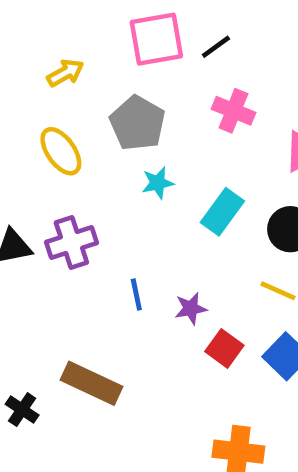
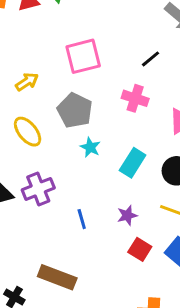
black line: (216, 47) -> (150, 59), moved
cyan star: (158, 183) -> (90, 147), turned -30
purple star: (191, 309) -> (127, 215), moved

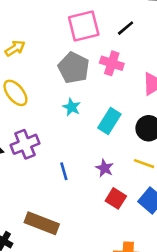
pink square: (83, 56) -> (84, 26), moved
gray pentagon: (75, 110) -> (74, 68), moved
purple star: (127, 215) -> (105, 168), turned -30

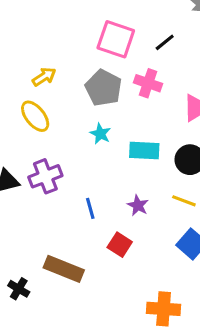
pink square: (84, 26) -> (116, 39), turned 32
yellow arrow: (15, 48) -> (44, 77), moved
cyan rectangle: (109, 121) -> (144, 150), turned 60
red square: (116, 198) -> (120, 245), moved

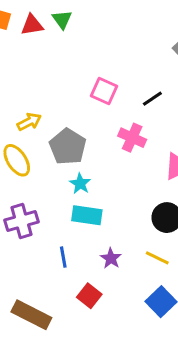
pink square: (116, 39) -> (104, 91), size x0.7
gray pentagon: (103, 88) -> (68, 147), moved
cyan rectangle: (144, 150) -> (87, 215), moved

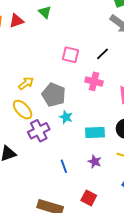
green triangle: (62, 19) -> (45, 12), moved
cyan rectangle: (87, 215) -> (95, 132), moved
purple cross: (22, 221) -> (39, 131), moved
red square: (89, 296) -> (89, 198), moved

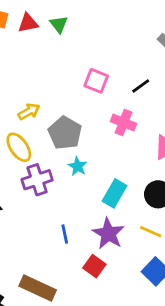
green triangle: (45, 12) -> (59, 24), moved
cyan rectangle: (95, 132) -> (115, 193), turned -66
purple star: (95, 162) -> (108, 234), size x1.6
red square: (89, 198) -> (94, 266), moved

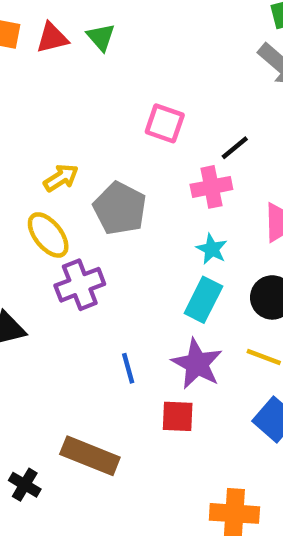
black line: (141, 86) -> (235, 148), moved
pink cross: (123, 122) -> (211, 187), turned -30
cyan star: (78, 166) -> (212, 249), moved
red square: (94, 266) -> (178, 416), turned -30

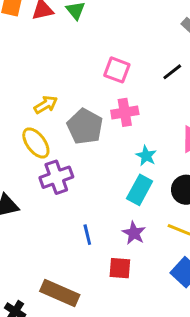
black line: (235, 148) -> (172, 72), moved
pink cross: (211, 187) -> (125, 112), moved
purple star: (197, 364) -> (134, 233), size x0.7

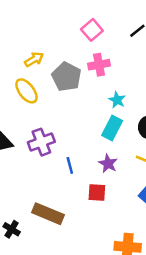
pink square: (117, 70) -> (92, 30), turned 30
purple cross: (56, 177) -> (41, 142), moved

